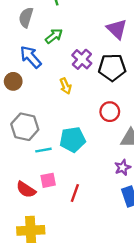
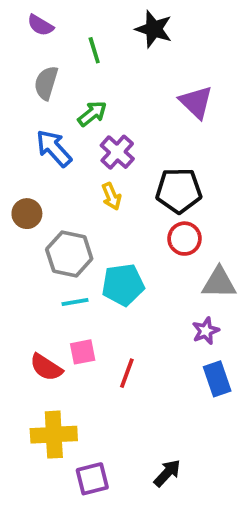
purple cross: (82, 59) -> (117, 152), moved
black pentagon: (112, 67) -> (179, 191), moved
brown circle: (13, 81) -> (27, 214), moved
gray hexagon: (25, 127) -> (69, 254), moved

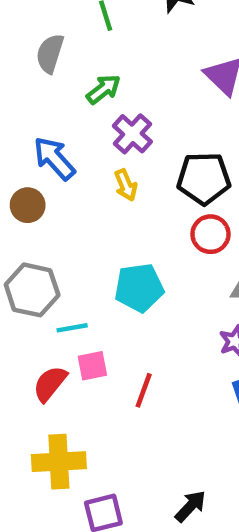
blue arrow: (54, 148) -> (54, 158), moved
gray hexagon: (69, 254) -> (32, 290), moved
cyan line: (75, 302) -> (72, 328), moved
red semicircle: (46, 367) -> (50, 384), turned 96

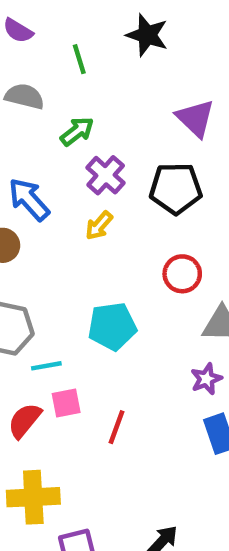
gray semicircle: (50, 54) -> (25, 96), turned 87
black pentagon: (204, 178) -> (176, 188), moved
yellow arrow: (126, 185) -> (99, 226), turned 64

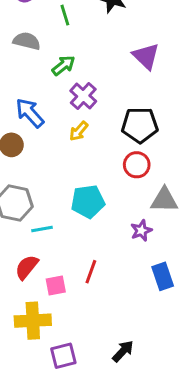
black pentagon: (176, 188) -> (140, 125), moved
purple star: (206, 379) -> (141, 230), moved
pink square: (66, 403) -> (56, 285), moved

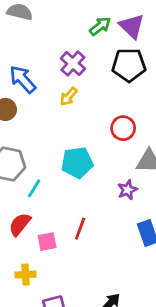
green arrow: (63, 65) -> (100, 26), moved
black pentagon: (140, 125) -> (129, 65), moved
cyan line: (42, 229) -> (34, 188), turned -48
yellow cross: (33, 321) -> (26, 275), size x0.6

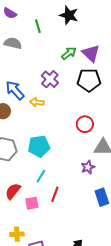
yellow arrow: (69, 97) -> (37, 102), moved, turned 56
cyan pentagon: (77, 163) -> (39, 146), moved
cyan line: (34, 188) -> (41, 176), moved
yellow cross: (26, 275) -> (17, 234), moved

